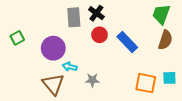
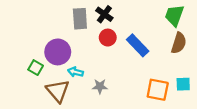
green square: (17, 38) -> (36, 68), moved, turned -32

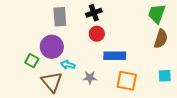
black cross: (104, 14) -> (94, 13), turned 35
gray rectangle: (80, 19) -> (60, 17), moved
blue rectangle: (138, 45) -> (115, 56), moved, turned -45
orange square: (158, 90) -> (127, 81), moved

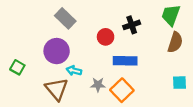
black cross: (94, 13) -> (132, 25), moved
gray rectangle: (60, 17) -> (65, 18), turned -42
green square: (32, 61) -> (17, 67), moved
orange square: (127, 81) -> (122, 90), moved, turned 35

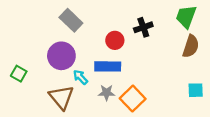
blue rectangle: (125, 61) -> (108, 66), moved
cyan arrow: (74, 71) -> (80, 77), turned 32

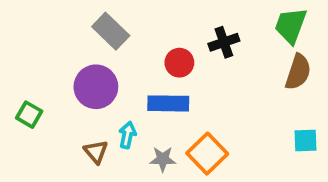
cyan arrow: (80, 77) -> (127, 135), moved, turned 56
gray star: (107, 93) -> (163, 159), moved
brown triangle: (61, 97) -> (96, 152), size x0.6

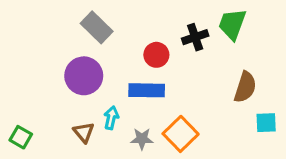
green trapezoid: (291, 26) -> (232, 24), moved
brown semicircle: (298, 72) -> (245, 87), moved
green square: (29, 115) -> (21, 137), moved

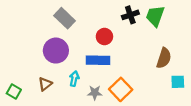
black cross: (195, 37) -> (130, 15), moved
brown triangle: (84, 132) -> (45, 84), moved, turned 32

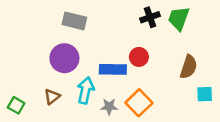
gray rectangle: (65, 18) -> (74, 21), turned -30
red circle: (104, 37) -> (139, 57), moved
cyan arrow: (74, 79) -> (86, 90), size x1.5

